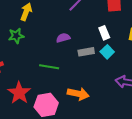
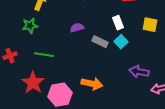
gray rectangle: (86, 52) -> (100, 42), turned 35
green line: (49, 67) -> (44, 55), moved

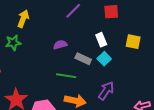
green line: (44, 55) -> (66, 76), moved
purple arrow: (139, 72) -> (106, 91), moved, turned 114

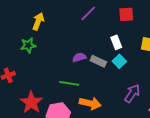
purple semicircle: (60, 45) -> (79, 57), moved
green line: (66, 76) -> (69, 83), moved
purple arrow: (106, 91) -> (132, 93), moved

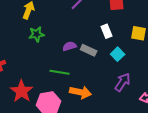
green star: (28, 45) -> (37, 34), moved
cyan square: (119, 61) -> (118, 54), moved

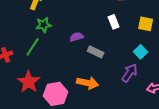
gray rectangle: (89, 50) -> (96, 52), moved
cyan square: (118, 54) -> (141, 52), moved
green line: (60, 72) -> (33, 47), moved, turned -66

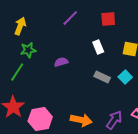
gray rectangle: (96, 52) -> (102, 77), moved
purple arrow: (130, 73) -> (114, 120), moved
orange arrow: (88, 83) -> (81, 120), moved

